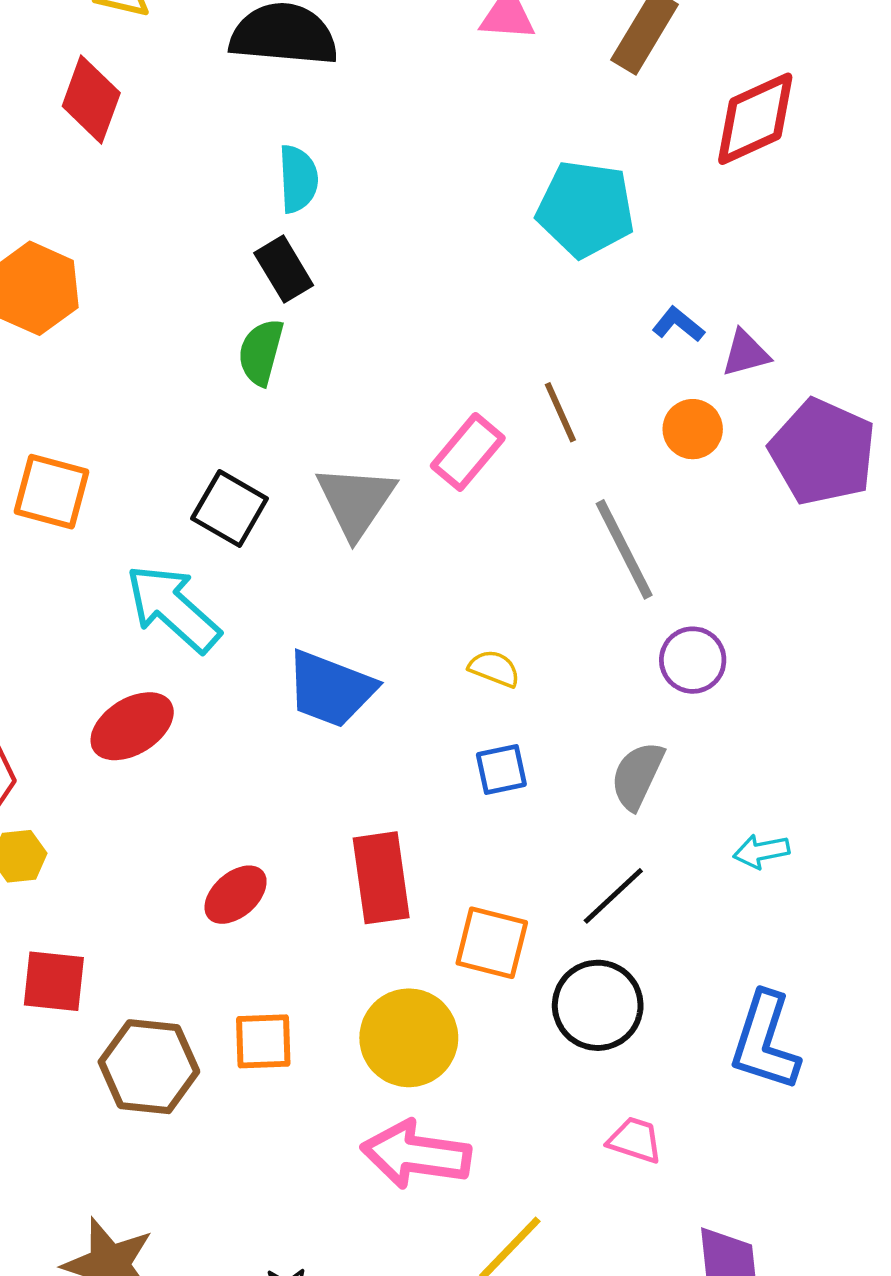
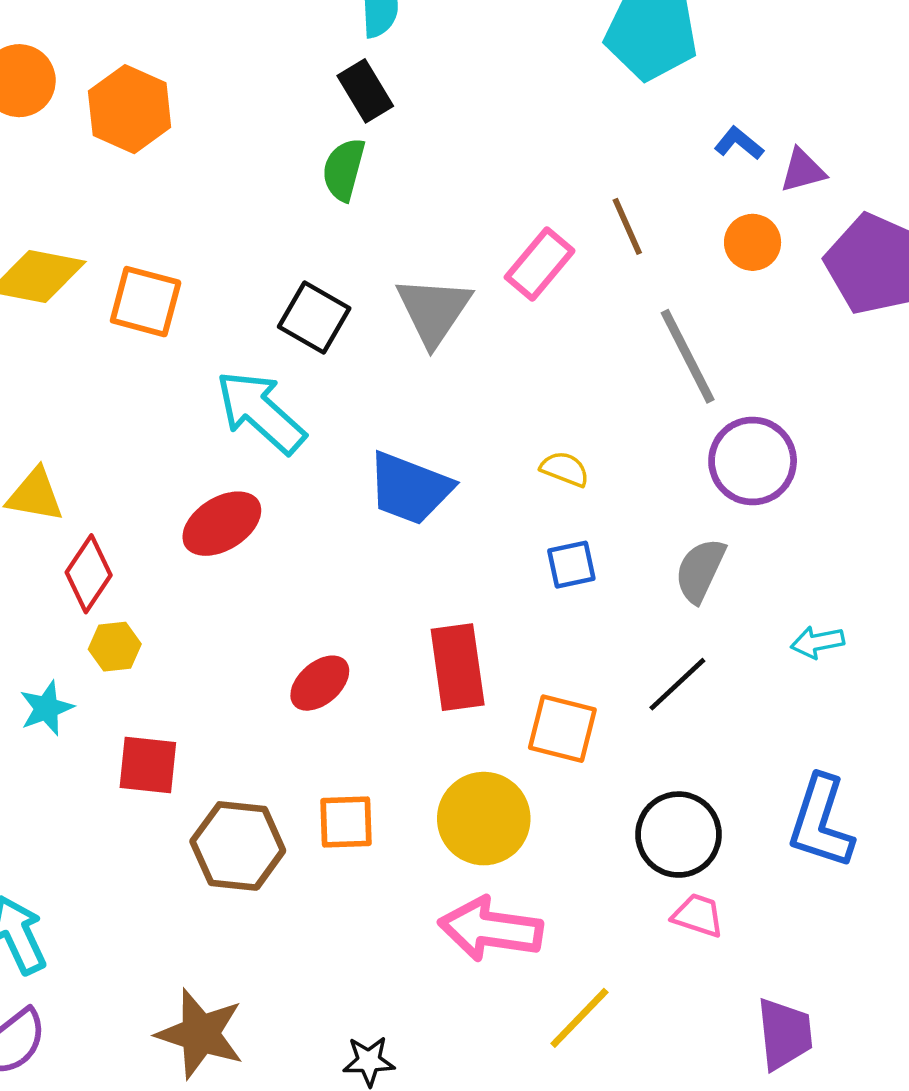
purple circle: (693, 660) -> (753, 461), size x1.4
black circle: (598, 1005) -> (679, 835), moved

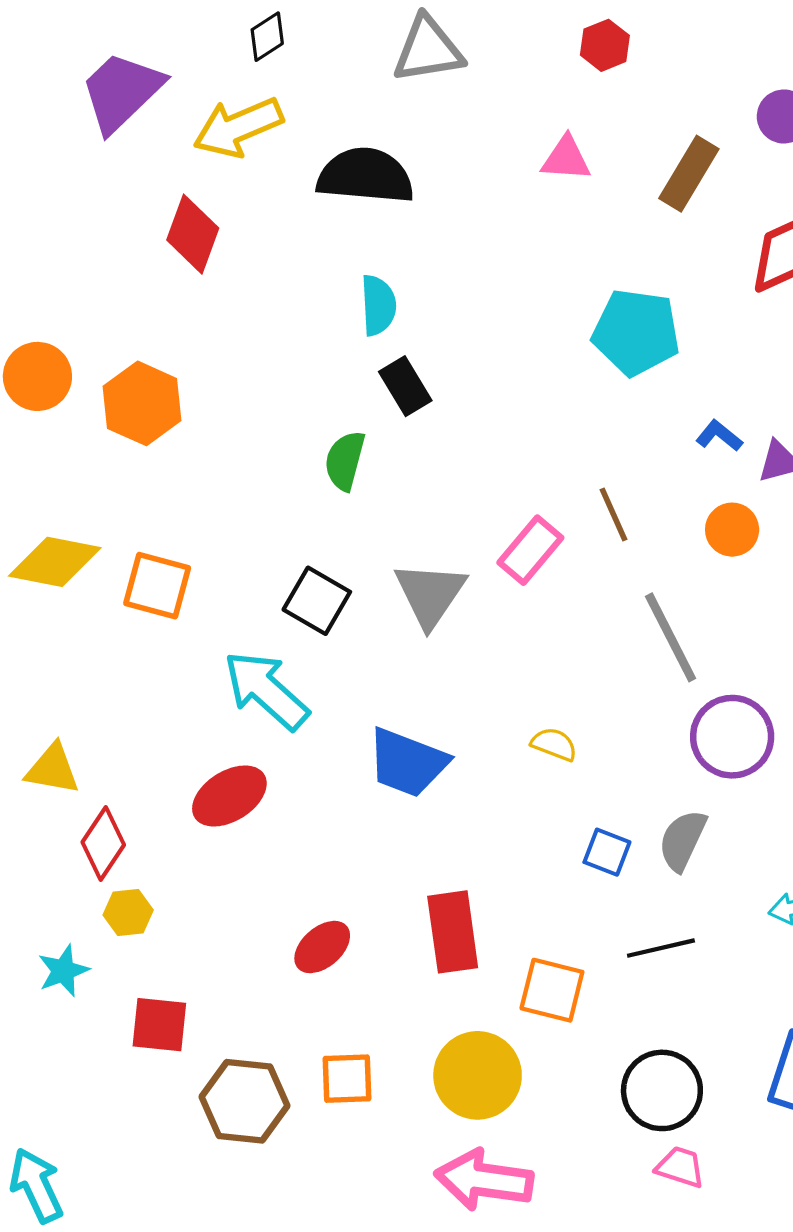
black rectangle: (365, 91) -> (405, 386), moved
blue square: (571, 565) -> (607, 852), moved, turned 33
black line: (677, 684) -> (661, 948), turned 30

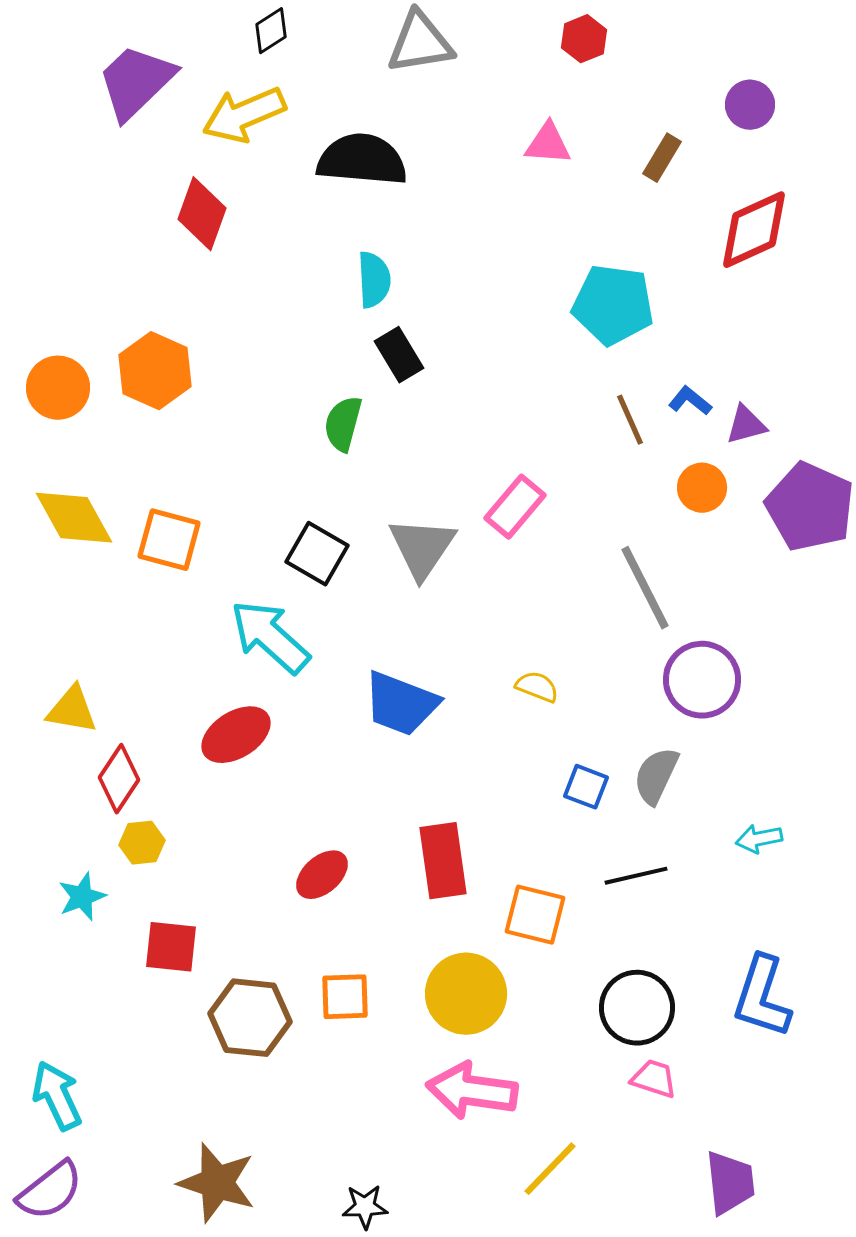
brown rectangle: (689, 174) -> (662, 158), size x0.7
orange circle: (37, 376) -> (58, 388), moved
brown line: (613, 514) -> (630, 420), moved
yellow diamond: (55, 562) -> (74, 518), turned 50

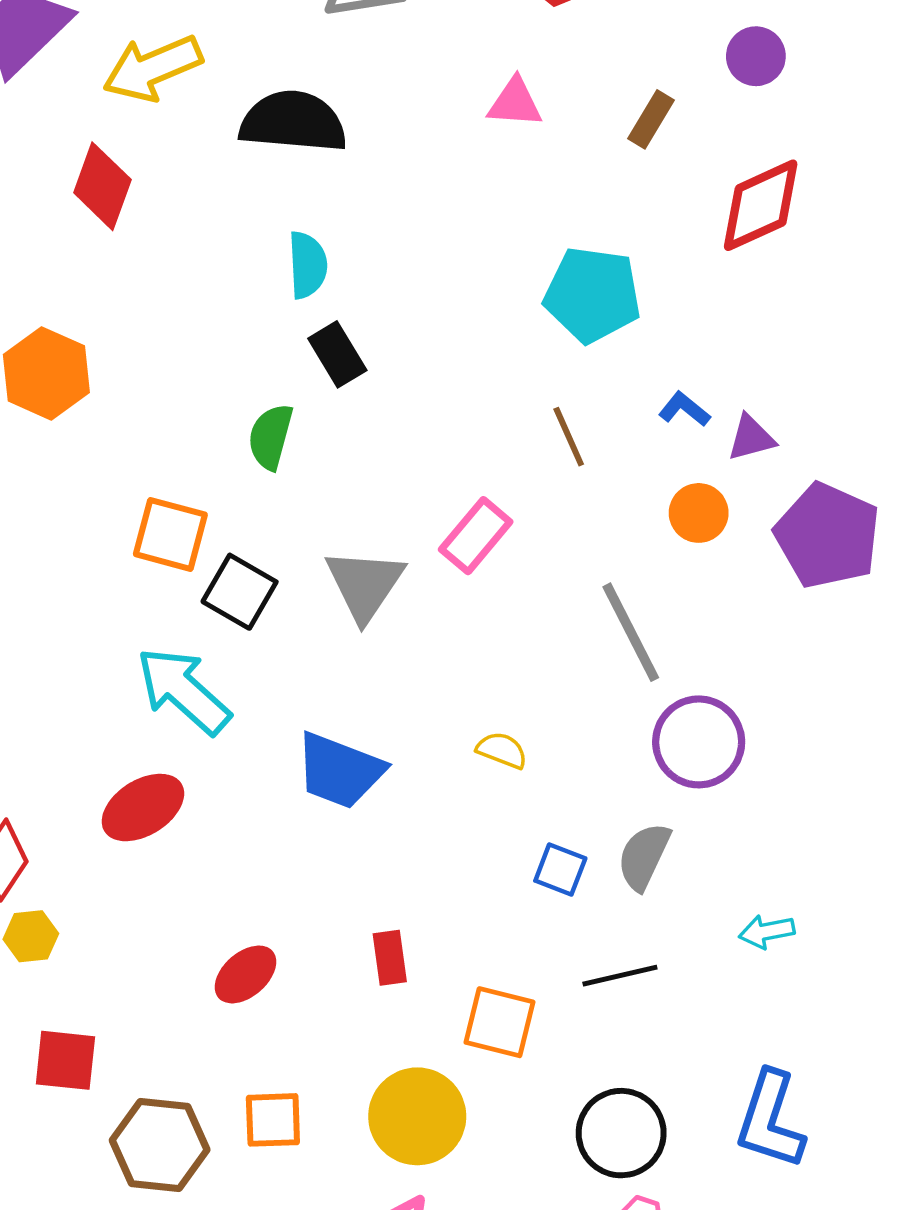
brown line: (630, 420) -> (569, 437), moved
orange square: (169, 540) -> (170, 534), moved
red rectangle: (443, 861) -> (390, 958), size x0.6

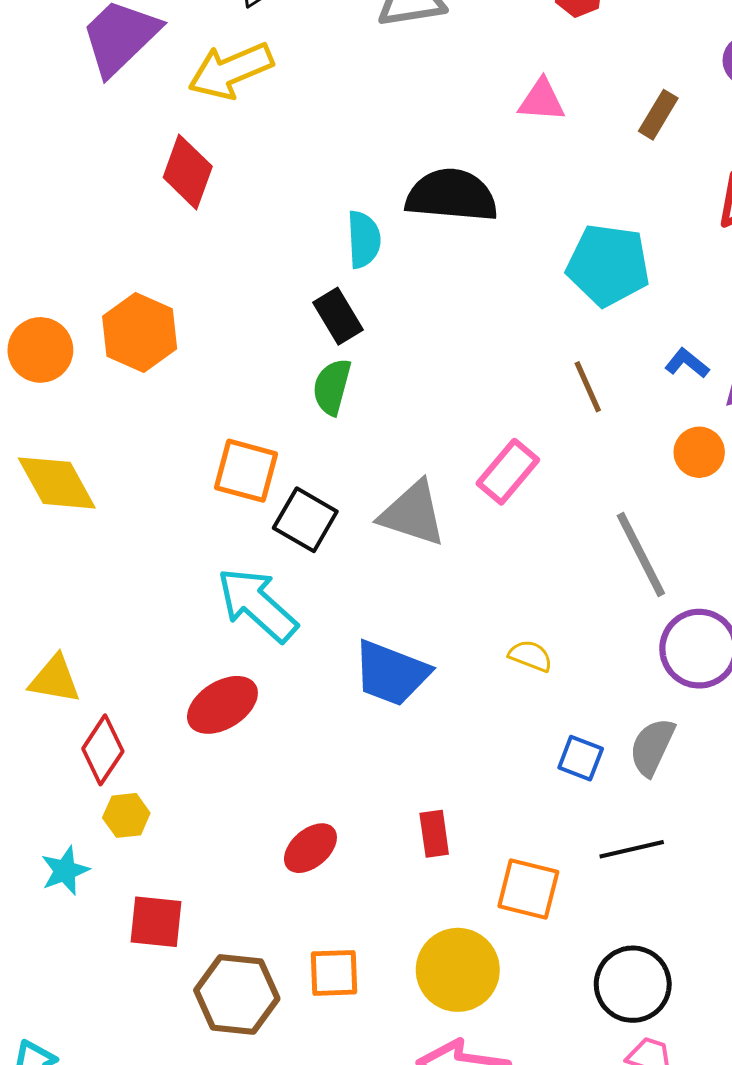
black semicircle: (293, 122) -> (452, 195), moved
black rectangle: (337, 354) -> (338, 316), moved
gray triangle: (365, 585) -> (413, 514), turned -46

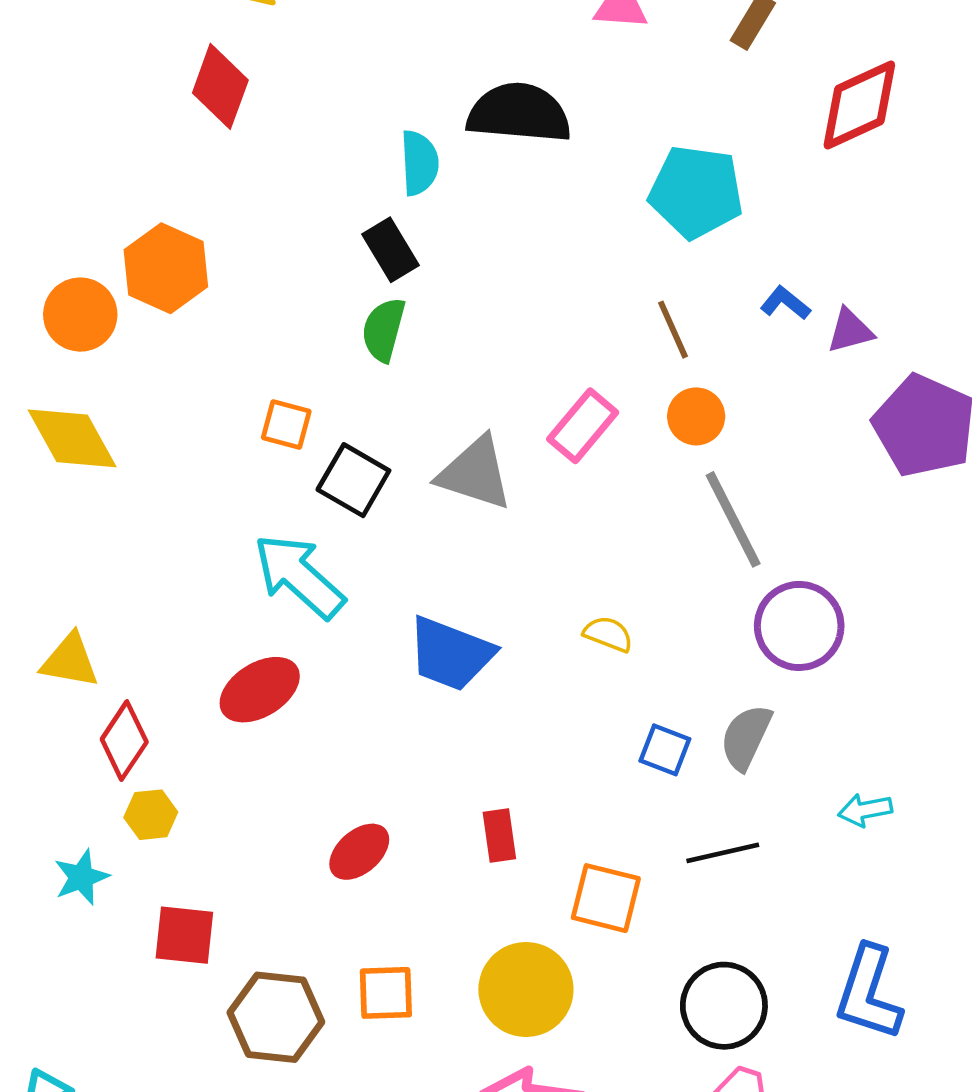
orange circle: (40, 350) -> (80, 315), moved
orange circle: (699, 452) -> (696, 416), moved
orange square: (246, 471) -> (286, 425), size x0.7

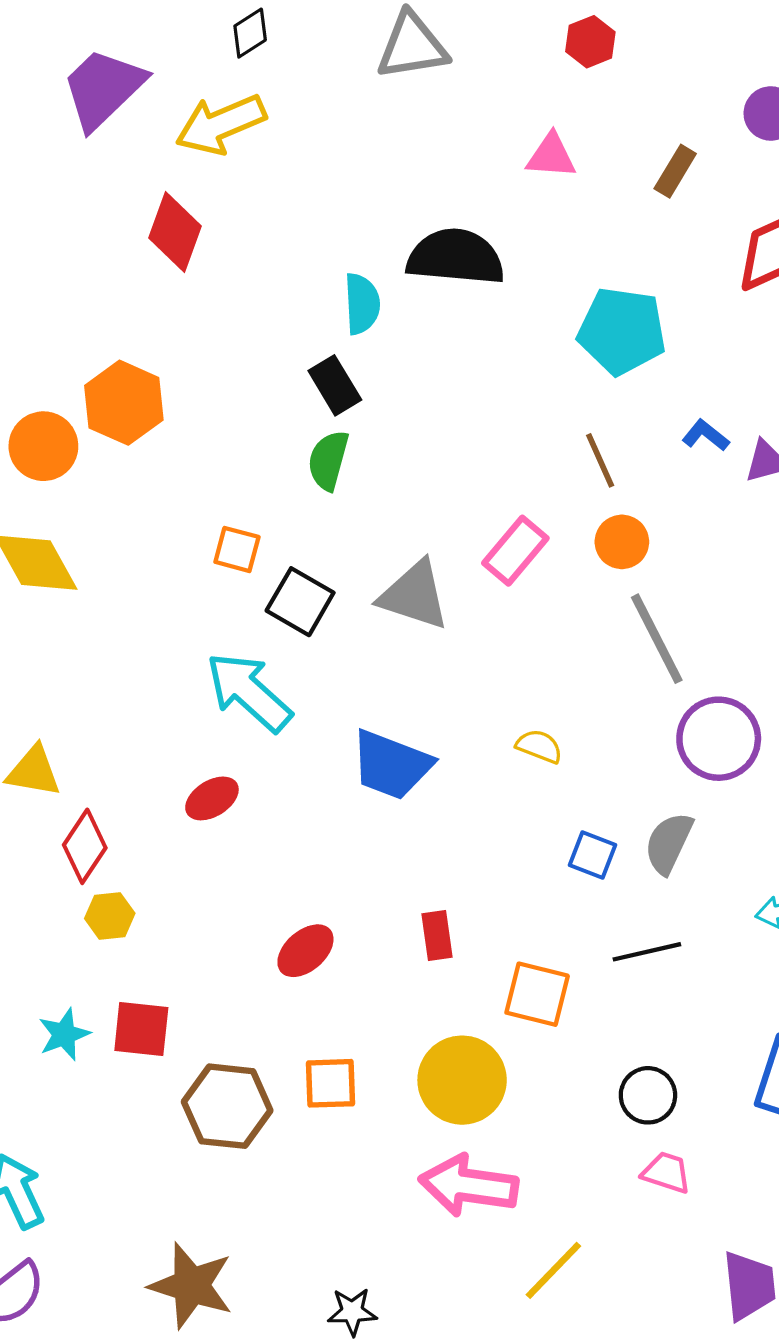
red ellipse: (260, 690) -> (212, 798), size x0.7
cyan star: (81, 877) -> (64, 1034), moved
black circle: (724, 1006) -> (648, 1095), size x0.7

